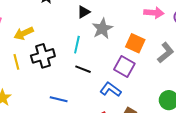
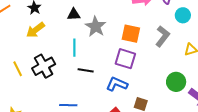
black triangle: (84, 12) -> (74, 14), turned 40
yellow arrow: (24, 33) -> (35, 30), moved
yellow line: (16, 62) -> (18, 69), moved

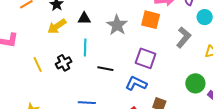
black triangle: (74, 14) -> (84, 18), moved
orange square: (131, 34) -> (151, 20), moved
cyan line: (74, 48) -> (85, 48), moved
black cross: (44, 66) -> (64, 63), size x0.7

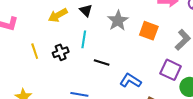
black triangle: (84, 18) -> (86, 10), turned 40
orange square: (151, 20) -> (149, 31), moved
purple square: (146, 58) -> (171, 70), moved

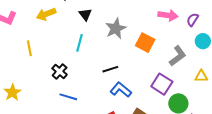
yellow arrow: (58, 15) -> (46, 14), moved
black cross: (61, 52) -> (60, 71), moved, turned -35
black line: (102, 62) -> (110, 69), moved, turned -42

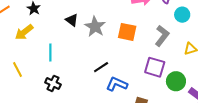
black triangle: (85, 14) -> (72, 20), moved
cyan line: (80, 43) -> (50, 53), moved

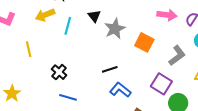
cyan line: (50, 53) -> (68, 26), moved

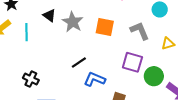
gray L-shape: (177, 56) -> (140, 31), turned -60

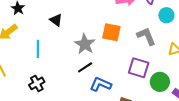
gray star: (73, 22) -> (85, 44), moved
cyan line: (27, 32) -> (38, 49), moved
black cross: (31, 79) -> (37, 83), turned 35

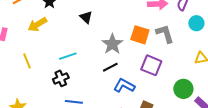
gray L-shape: (146, 36) -> (165, 34), moved
cyan line: (38, 49) -> (68, 56), moved, turned 66
purple square: (139, 68) -> (151, 65), moved

